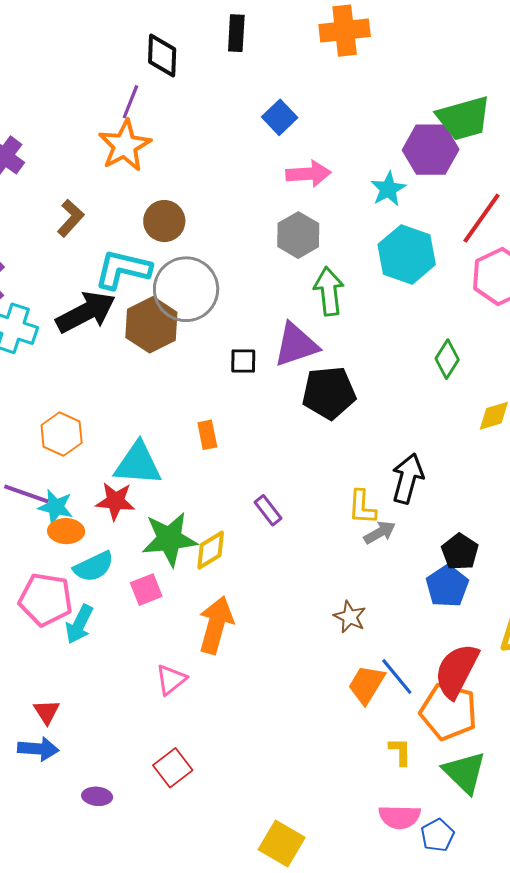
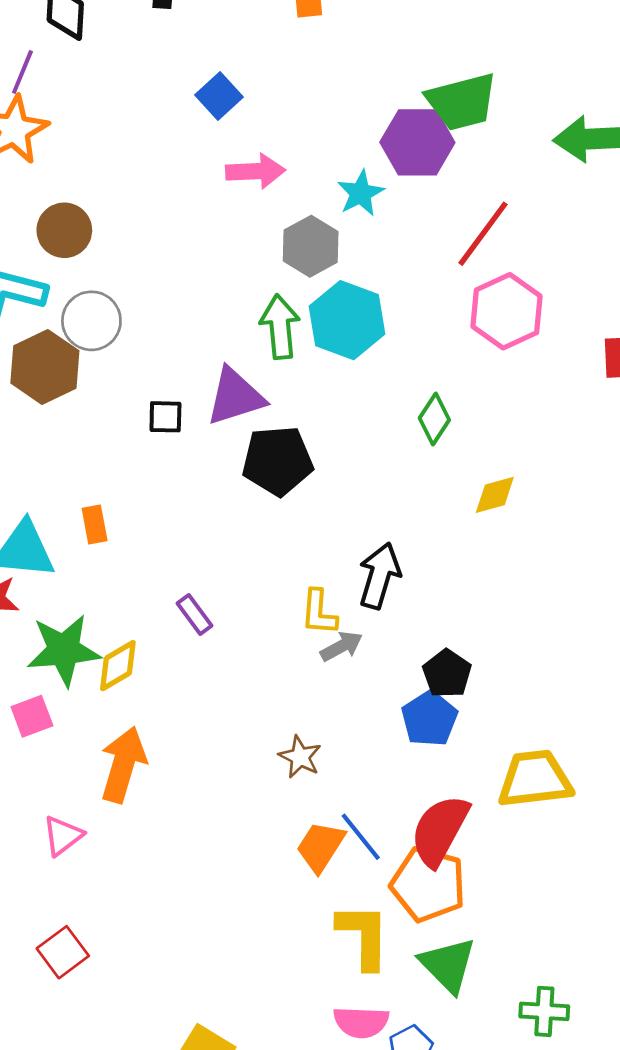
gray hexagon: (298, 235) -> (311, 246), moved
cyan hexagon: (407, 255) -> (347, 320), moved
gray circle: (186, 289) -> (91, 321), size x0.7
orange rectangle: (207, 435) -> (95, 524), moved
yellow L-shape: (400, 752) -> (363, 936), size x1.8

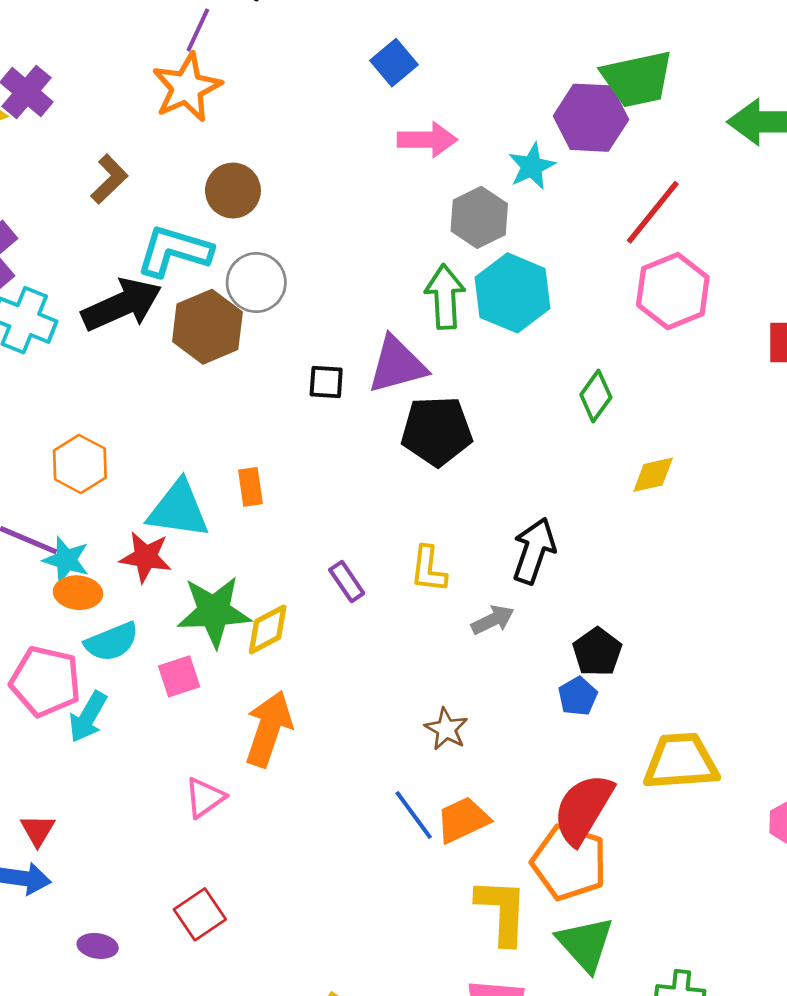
yellow L-shape: (319, 612) -> (428, 569), moved
blue pentagon: (429, 719) -> (578, 696), size x0.7
blue line: (361, 837) -> (414, 815), moved
orange trapezoid: (320, 847) -> (463, 820), turned 30

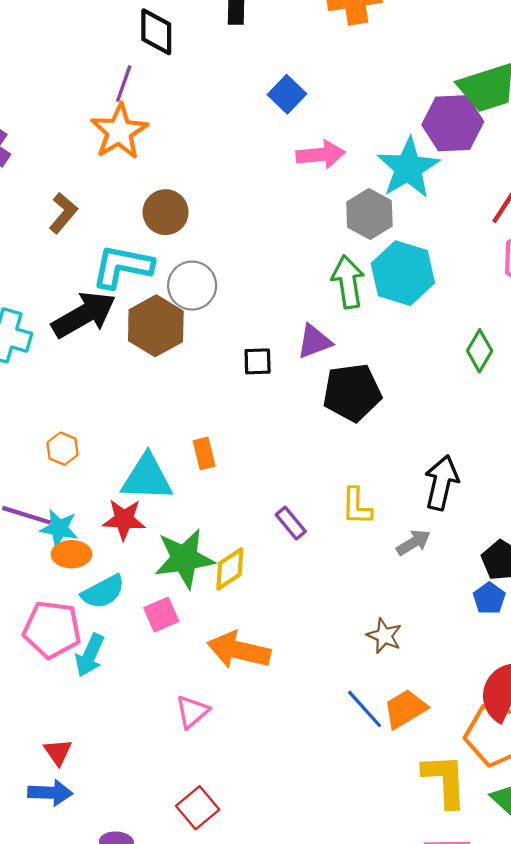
cyan star: (532, 166) -> (408, 168), size x1.6
purple triangle: (397, 365) -> (314, 341), size x0.7
orange hexagon: (80, 464) -> (63, 449), size x0.7
orange arrow: (269, 729) -> (239, 650), turned -90

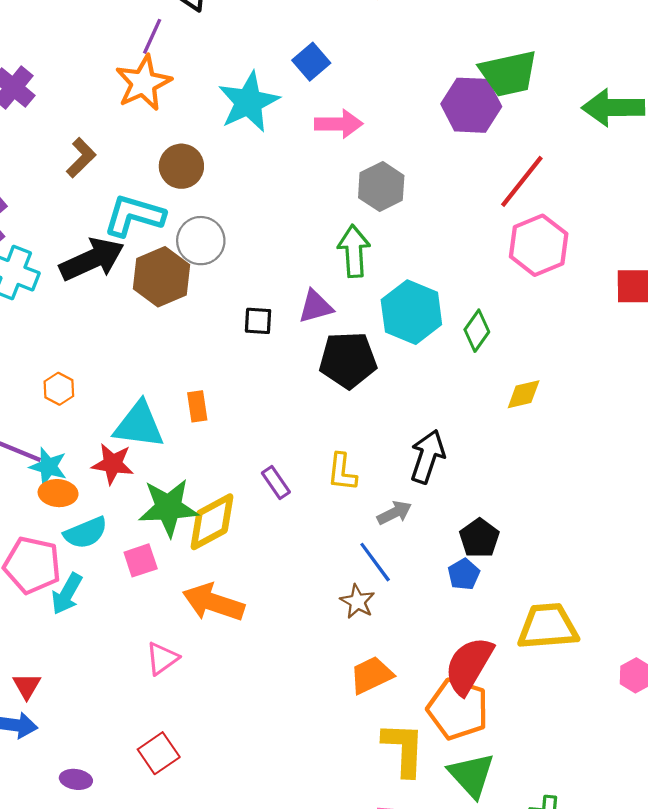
cyan star: (408, 168) -> (249, 102), moved
cyan hexagon: (403, 273) -> (411, 312), moved
yellow diamond: (230, 569) -> (212, 522), size x1.4
blue line: (365, 709) -> (375, 562), moved

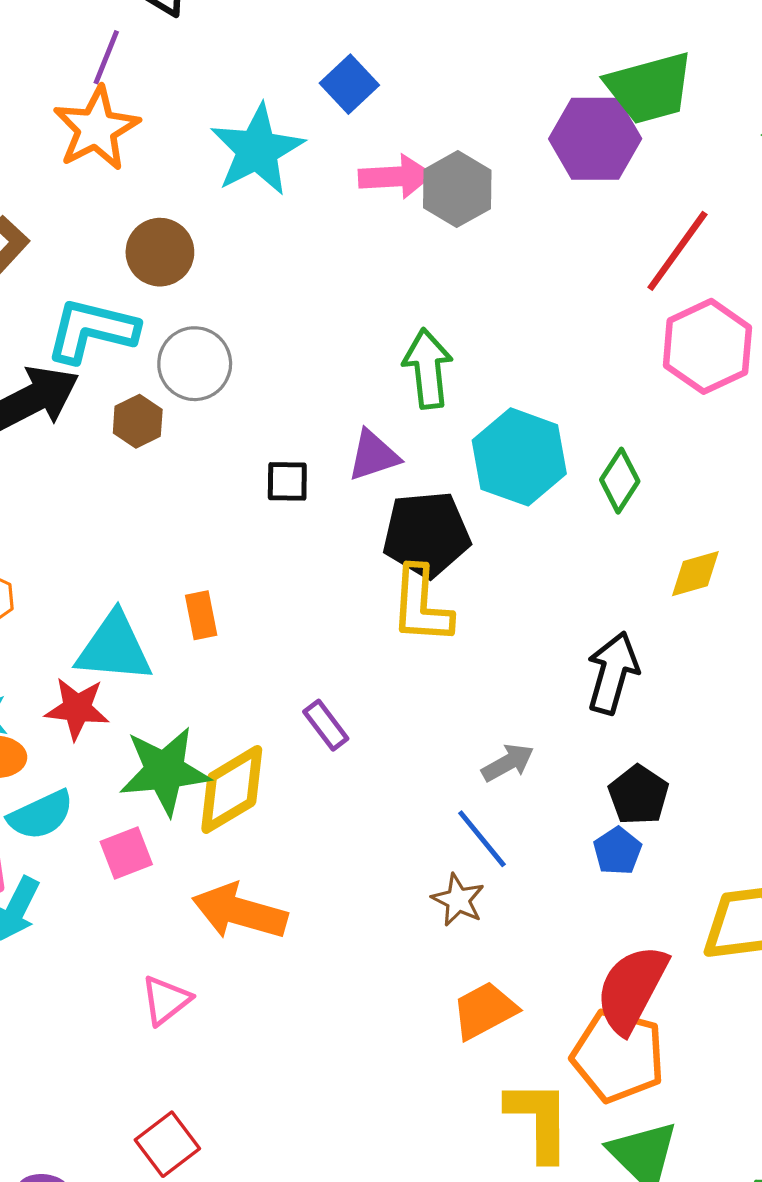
gray hexagon: (381, 187) -> (457, 189), moved
brown hexagon: (162, 277) -> (138, 421), size x0.6
black arrow: (427, 457) -> (613, 673), moved
yellow L-shape: (342, 472) -> (421, 605), moved, size x1.4

